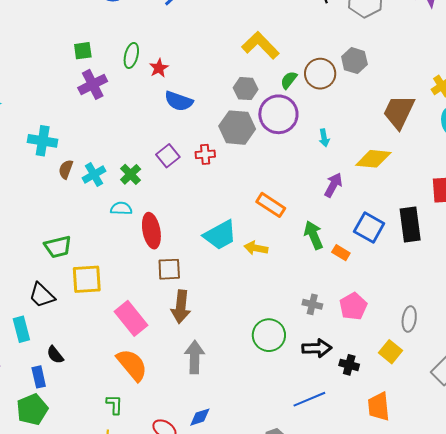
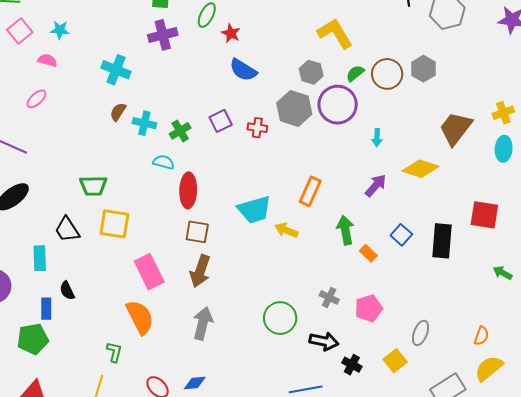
red star: (159, 68) -> (231, 33), turned -30
cyan cross: (43, 141) -> (116, 70), moved
cyan cross: (94, 175) -> (144, 123), turned 30
orange rectangle: (271, 205) -> (310, 191), turned 68
blue square: (369, 228) -> (401, 235), size x0.7

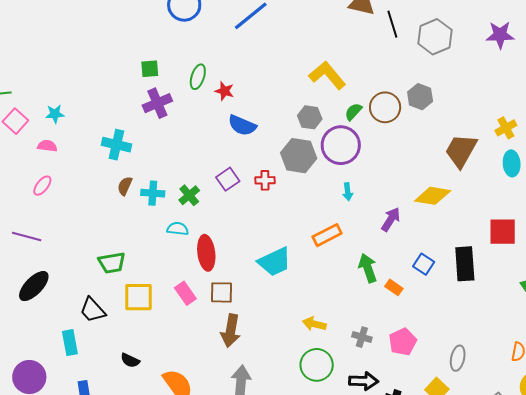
cyan arrow: (377, 138) -> (348, 192), moved
orange rectangle: (310, 191) -> (327, 235), turned 48
yellow arrow: (286, 230) -> (314, 324), moved
pink rectangle: (149, 272) -> (185, 293), moved, size x0.7
black semicircle: (67, 291) -> (130, 360), moved, turned -30

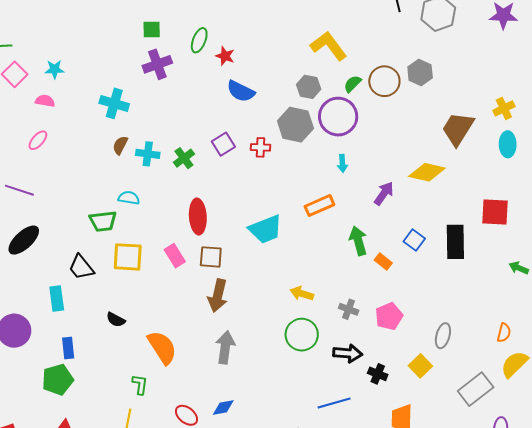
cyan semicircle: (178, 229) -> (129, 198), moved

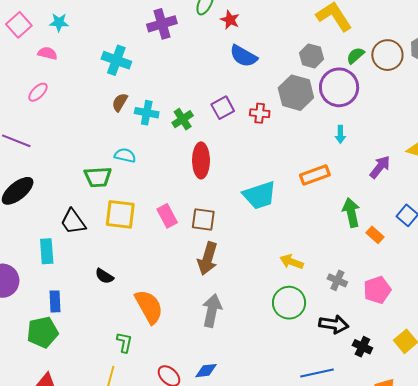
red ellipse: (198, 217) -> (201, 160), moved

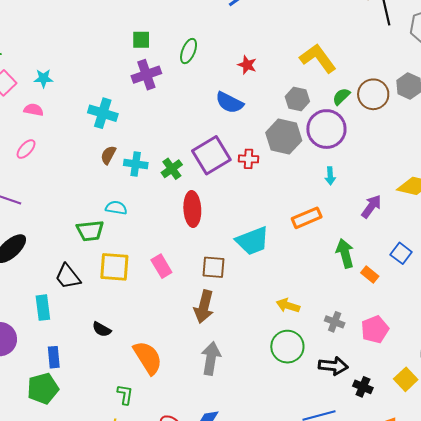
red star: (230, 20) -> (247, 65), moved
purple square: (223, 108) -> (211, 155), size x1.6
brown square: (203, 219) -> (213, 267), moved

